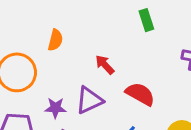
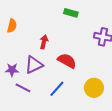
green rectangle: (146, 20) -> (71, 13), turned -56
red arrow: (105, 65) -> (44, 42), turned 56

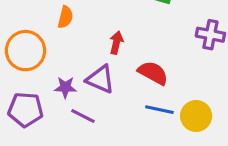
purple triangle: (34, 65) -> (100, 79), turned 48
blue line: (57, 89) -> (159, 110), moved, turned 60

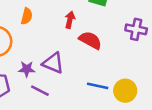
red arrow: (116, 43) -> (70, 20), moved
red semicircle: (153, 73) -> (90, 40), moved

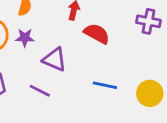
purple star: (27, 69) -> (25, 38), moved
yellow circle: (125, 91) -> (150, 93), moved

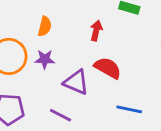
red semicircle: (97, 34) -> (108, 68), moved

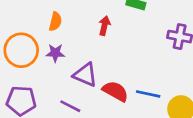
red semicircle: (108, 68) -> (115, 91), moved
blue line: (129, 109) -> (148, 94), moved

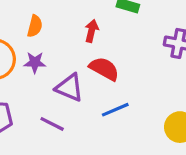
red semicircle: (115, 91) -> (104, 69), moved
blue line: (148, 94) -> (115, 110), moved, turned -35

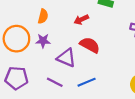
red arrow: (92, 31) -> (81, 20), turned -128
blue line: (115, 110) -> (87, 82), moved

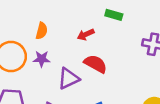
purple triangle: (66, 58) -> (69, 79), turned -48

